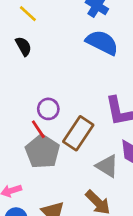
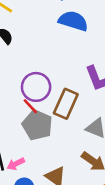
purple circle: (48, 109) -> (36, 87), size x1.5

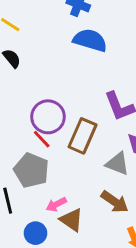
gray pentagon: (37, 125) -> (31, 170), moved
pink arrow: (16, 164) -> (56, 204), moved

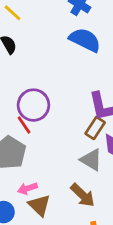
brown rectangle: (83, 136) -> (95, 128), moved, size x0.7

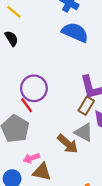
brown arrow: (83, 195) -> (68, 144), moved
brown triangle: (39, 205) -> (42, 172), turned -30

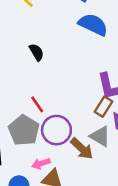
black semicircle: (11, 38) -> (37, 52), moved
purple circle: (34, 88) -> (56, 130), moved

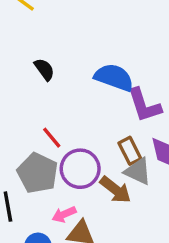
blue semicircle: (93, 25) -> (114, 77), moved
brown rectangle: (103, 107) -> (130, 151), moved, turned -54

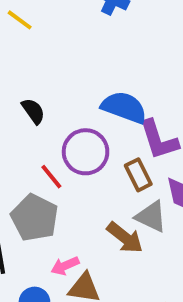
black semicircle: (44, 69) -> (33, 111), moved
brown rectangle: (130, 151) -> (138, 175), moved
purple circle: (80, 169) -> (86, 152), moved

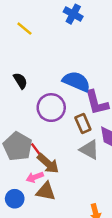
yellow line: (20, 20) -> (24, 29), moved
red line: (51, 177) -> (37, 150), moved
brown arrow: (125, 238) -> (48, 163), moved

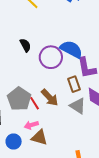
purple circle: (51, 108) -> (51, 57), moved
brown arrow: (48, 163) -> (50, 98), moved

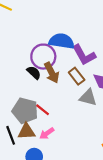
black semicircle: (25, 45) -> (34, 73), moved
brown arrow: (50, 98) -> (52, 73), moved, turned 36
brown triangle: (39, 137) -> (26, 131), moved

